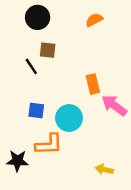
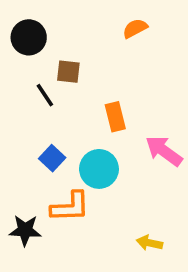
black circle: (38, 17) -> (29, 37), moved
orange rectangle: (93, 84) -> (115, 117), moved
blue square: (36, 110) -> (52, 158), turned 36

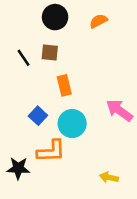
black circle: (29, 37) -> (55, 17), moved
black line: (45, 95) -> (24, 58), moved
orange rectangle: (115, 117) -> (64, 85), moved

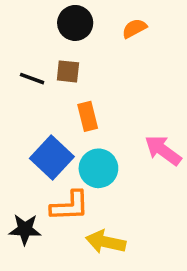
black line: (24, 58) -> (32, 79), turned -36
blue square: (38, 116) -> (52, 158), size x1.6
yellow arrow: (109, 177) -> (106, 242), moved, size x1.5

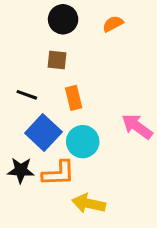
black line: (32, 79) -> (27, 95), moved
black star: (25, 229) -> (21, 170), moved

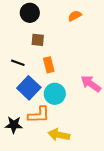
black circle: (63, 19) -> (30, 13), moved
black star: (21, 170) -> (14, 125), moved

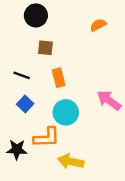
orange semicircle: (75, 16) -> (98, 25), moved
blue square: (29, 88) -> (25, 104), moved, size x0.6

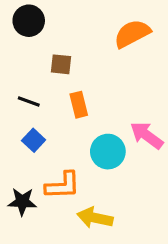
black circle: (36, 15) -> (29, 21), moved
orange semicircle: (98, 25) -> (132, 34), size x1.6
cyan circle: (66, 112) -> (108, 152), moved

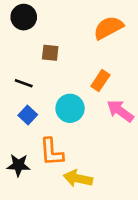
orange rectangle: (79, 105) -> (100, 81), moved, turned 48
cyan circle: (108, 152) -> (70, 108), moved
orange L-shape: (63, 185) -> (52, 152), turned 88

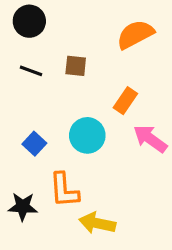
brown square: (50, 53) -> (76, 66), moved
black line: (24, 83) -> (31, 71), moved

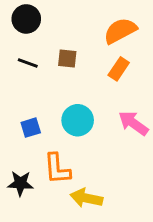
orange rectangle: (125, 101) -> (119, 69), moved
blue square: (34, 144) -> (31, 128), turned 30

